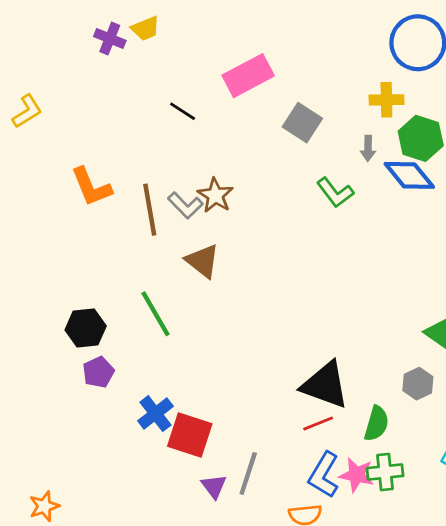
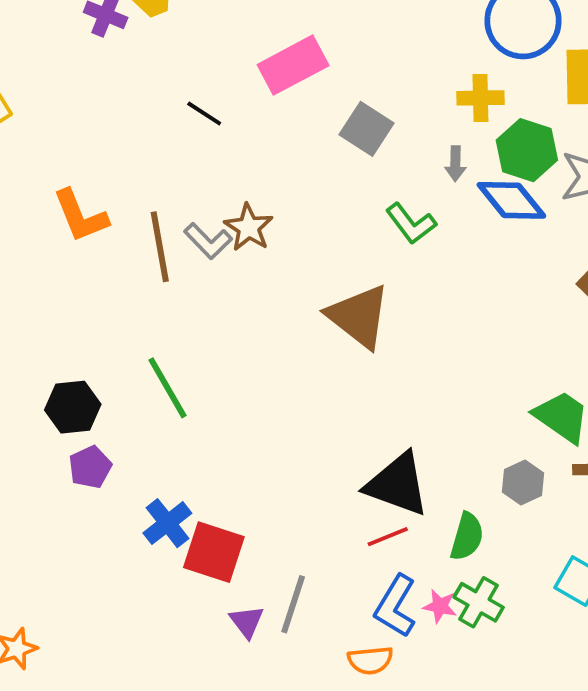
brown triangle: (203, 261) -> (359, 316), moved, size x1.4
green cross: (385, 472) -> (479, 602), turned 36
pink star: (357, 475) -> (440, 606), size x0.7

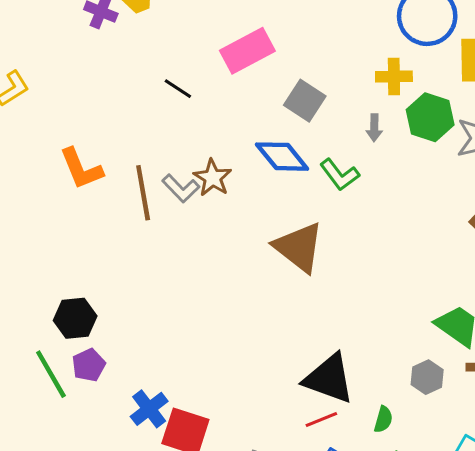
blue diamond: (511, 200) -> (282, 157), moved
green line: (167, 388) -> (51, 374), moved
green semicircle: (467, 537) -> (383, 419), size x0.7

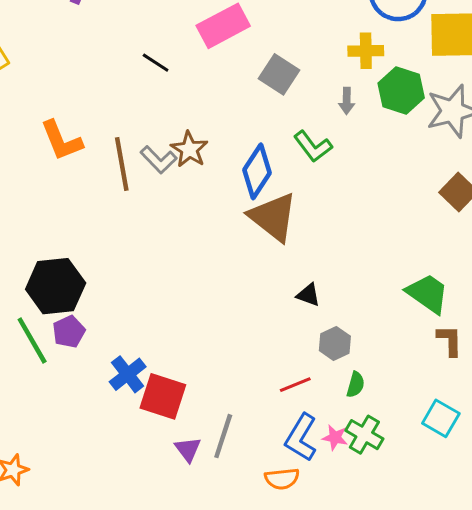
blue diamond: (282, 157) -> (257, 171), moved, turned 72
black hexagon: (75, 318) -> (56, 286), size x1.4
gray hexagon: (427, 377) -> (335, 343), moved
black triangle: (329, 379) -> (308, 295), moved, size x0.5

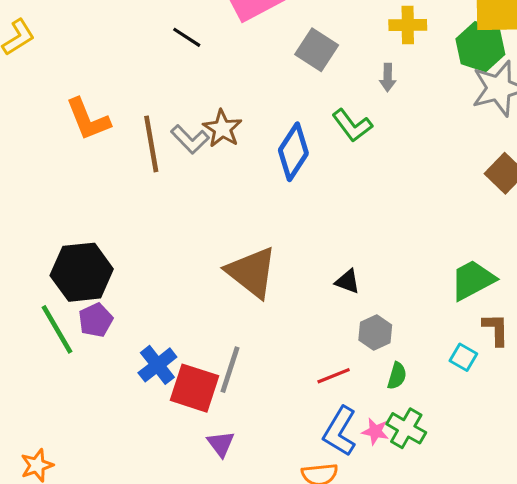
green hexagon: (401, 91) -> (480, 47), moved
brown triangle: (273, 217) -> (252, 272), moved
green trapezoid: (428, 293) -> (473, 280), turned -63
cyan square: (441, 418) -> (463, 357), moved, size x0.7
gray line: (223, 436) -> (230, 370), moved

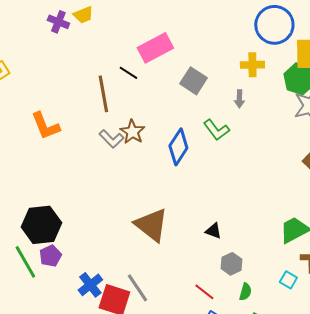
black line: (187, 37) -> (128, 73), moved
brown line: (151, 144) -> (103, 94), moved
gray line: (230, 370) -> (137, 288), turned -52
red line: (334, 376) -> (204, 292), turned 60

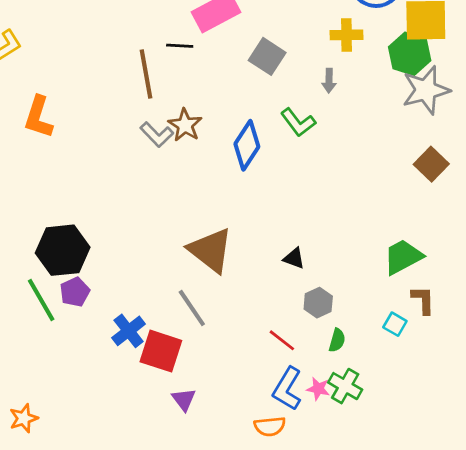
black line: (128, 73) -> (180, 46), turned -30
orange L-shape: (45, 126) -> (38, 117), moved, turned 40
gray line: (137, 288) -> (192, 308), moved

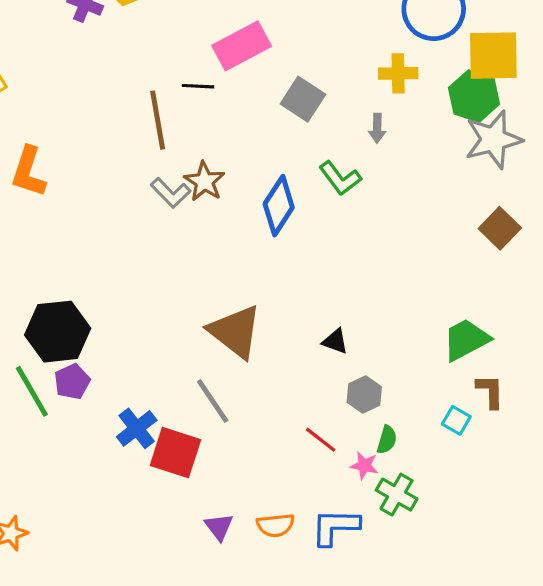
blue L-shape: (287, 389) -> (335, 527), moved, turned 60
pink star: (318, 389) -> (364, 466), moved
purple triangle: (184, 399) -> (219, 527), moved
orange semicircle: (270, 426) -> (276, 525), moved

